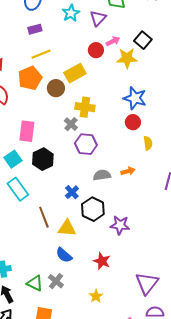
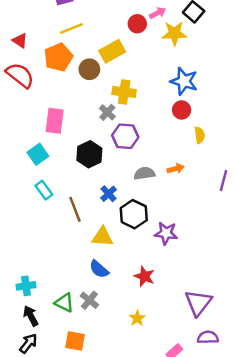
black hexagon: (43, 159) -> (89, 154), moved
cyan rectangle: (18, 189) -> (44, 190), size x0.7
brown line: (44, 217) -> (75, 209), moved

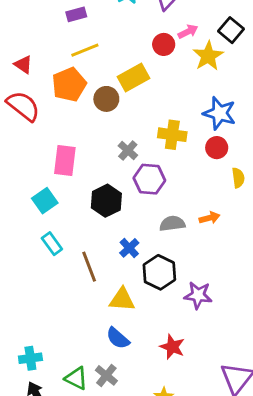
yellow star: (174, 33) -> (208, 56), turned -30
yellow cross: (124, 92) -> (172, 135), moved

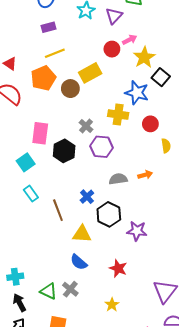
black square: (231, 30) -> (161, 77), moved
blue star: (220, 113) -> (137, 93), moved
black hexagon: (106, 201) -> (64, 151), moved

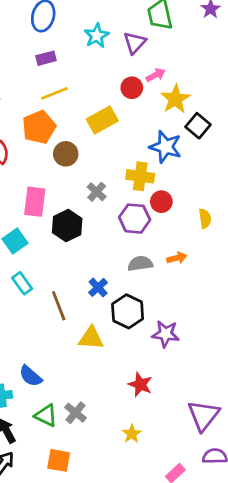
brown circle: (70, 89) -> (66, 154), moved
red circle: (150, 124) -> (161, 202), moved
purple hexagon: (102, 147) -> (135, 219), moved
blue semicircle: (79, 262) -> (31, 376), moved

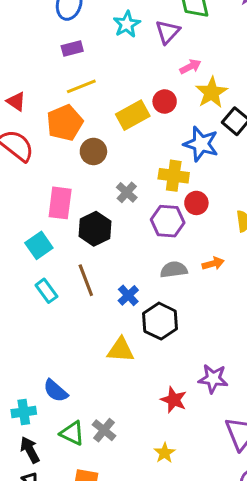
red circle: (132, 88) -> (165, 101), moved
brown line: (59, 306) -> (86, 280), moved
purple star: (166, 334) -> (213, 379), moved

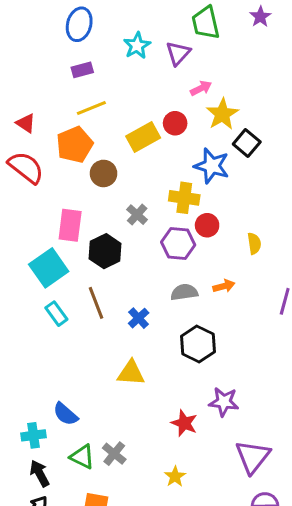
cyan square: (39, 245) -> (49, 268), size x1.4
black hexagon: (160, 321) -> (198, 344), moved

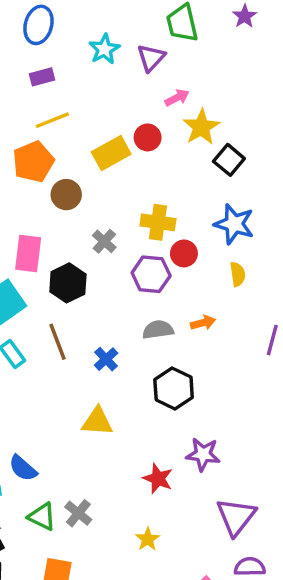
blue star: (212, 166) -> (234, 224), moved

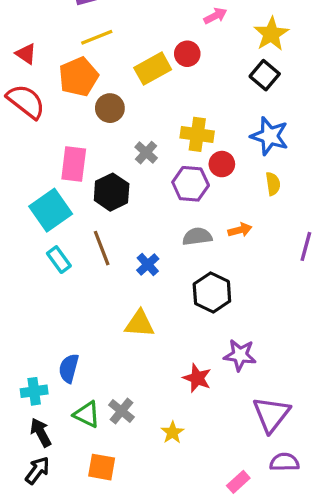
yellow star: (201, 127) -> (271, 34), moved
blue semicircle: (23, 468) -> (69, 368), turned 64
yellow star: (148, 539) -> (172, 432), moved

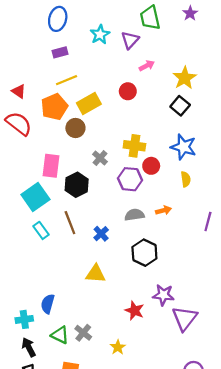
yellow rectangle: (153, 69) -> (89, 104), moved
purple triangle: (271, 414) -> (185, 318), moved

